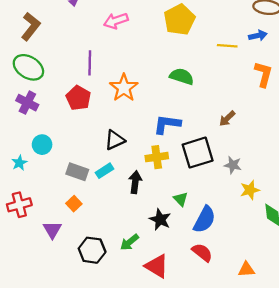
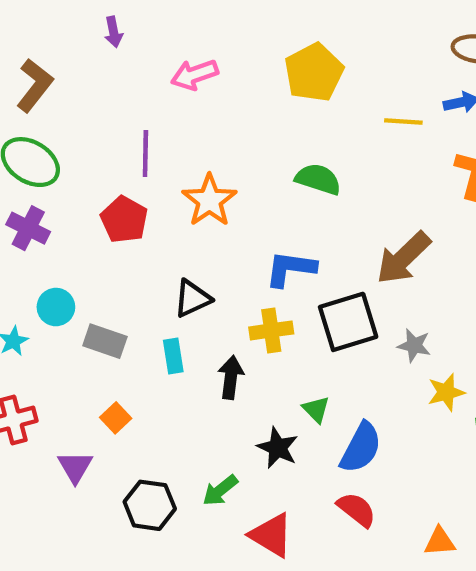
brown arrow: (227, 118) -> (403, 258), size x1.8
cyan rectangle: (105, 171) -> (173, 356), turned -66
gray rectangle: (77, 172) -> (105, 341), moved

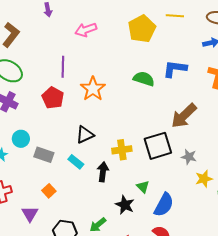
yellow line: (403, 122) -> (175, 16), moved
blue L-shape: (290, 269) -> (175, 69), moved
cyan rectangle: (173, 356) -> (76, 162), turned -42

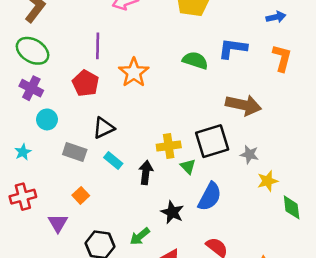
brown arrow: (184, 116) -> (243, 105), turned -124
black triangle: (85, 135) -> (104, 128), moved
cyan circle: (21, 139) -> (47, 119), moved
green triangle: (143, 187) -> (188, 166), moved
blue semicircle: (164, 205) -> (210, 197), moved

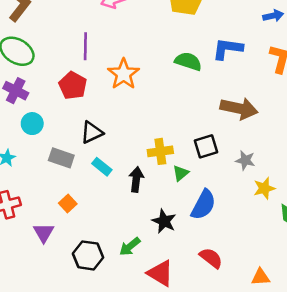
black square: (212, 141) -> (206, 146), size x0.7
green triangle: (188, 166) -> (181, 173), turned 35

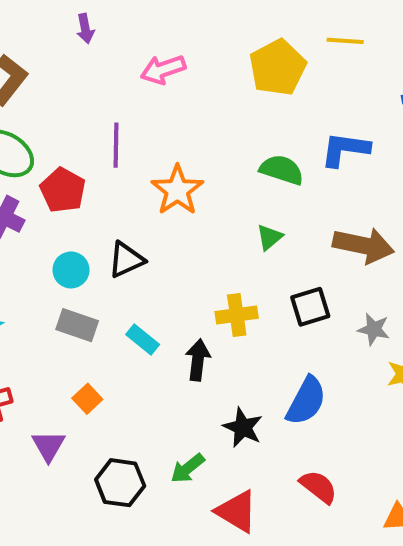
red pentagon: (73, 86) -> (63, 190), moved
cyan circle: (32, 124) -> (71, 270), moved
black triangle: (92, 132) -> (126, 260), moved
green triangle: (181, 173) -> (269, 237), moved

